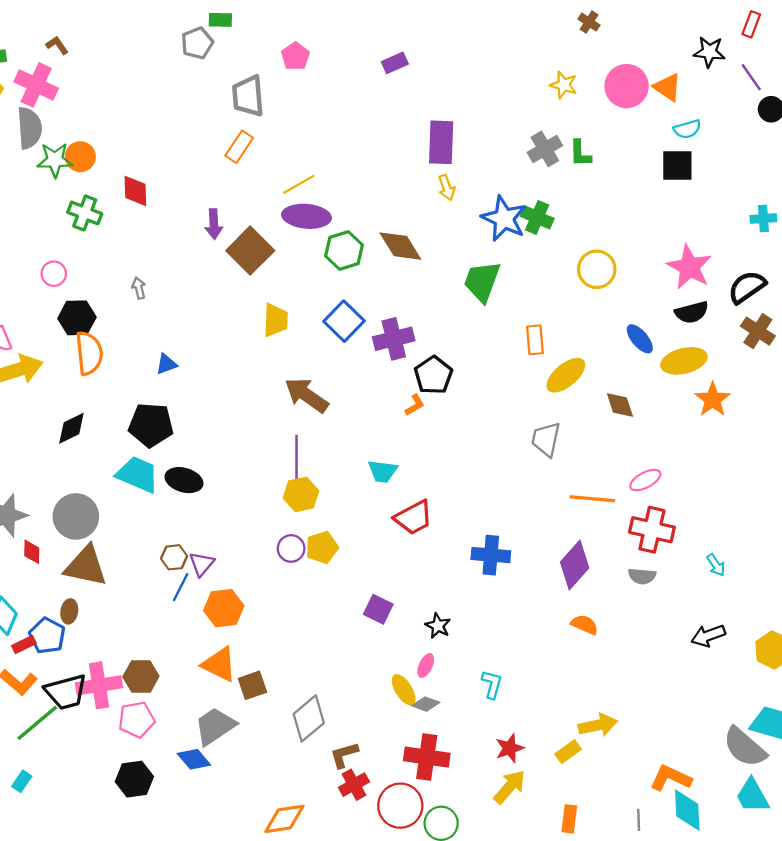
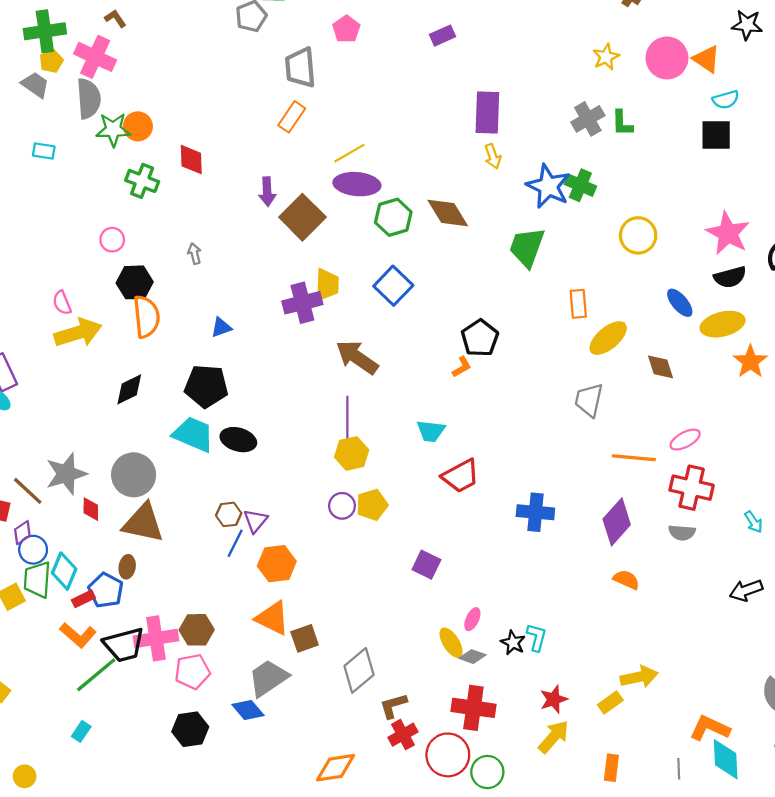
yellow star: (564, 85) -> (606, 57), turned 30
purple cross: (394, 339) -> (302, 303), moved
black star: (438, 626) -> (513, 643), moved

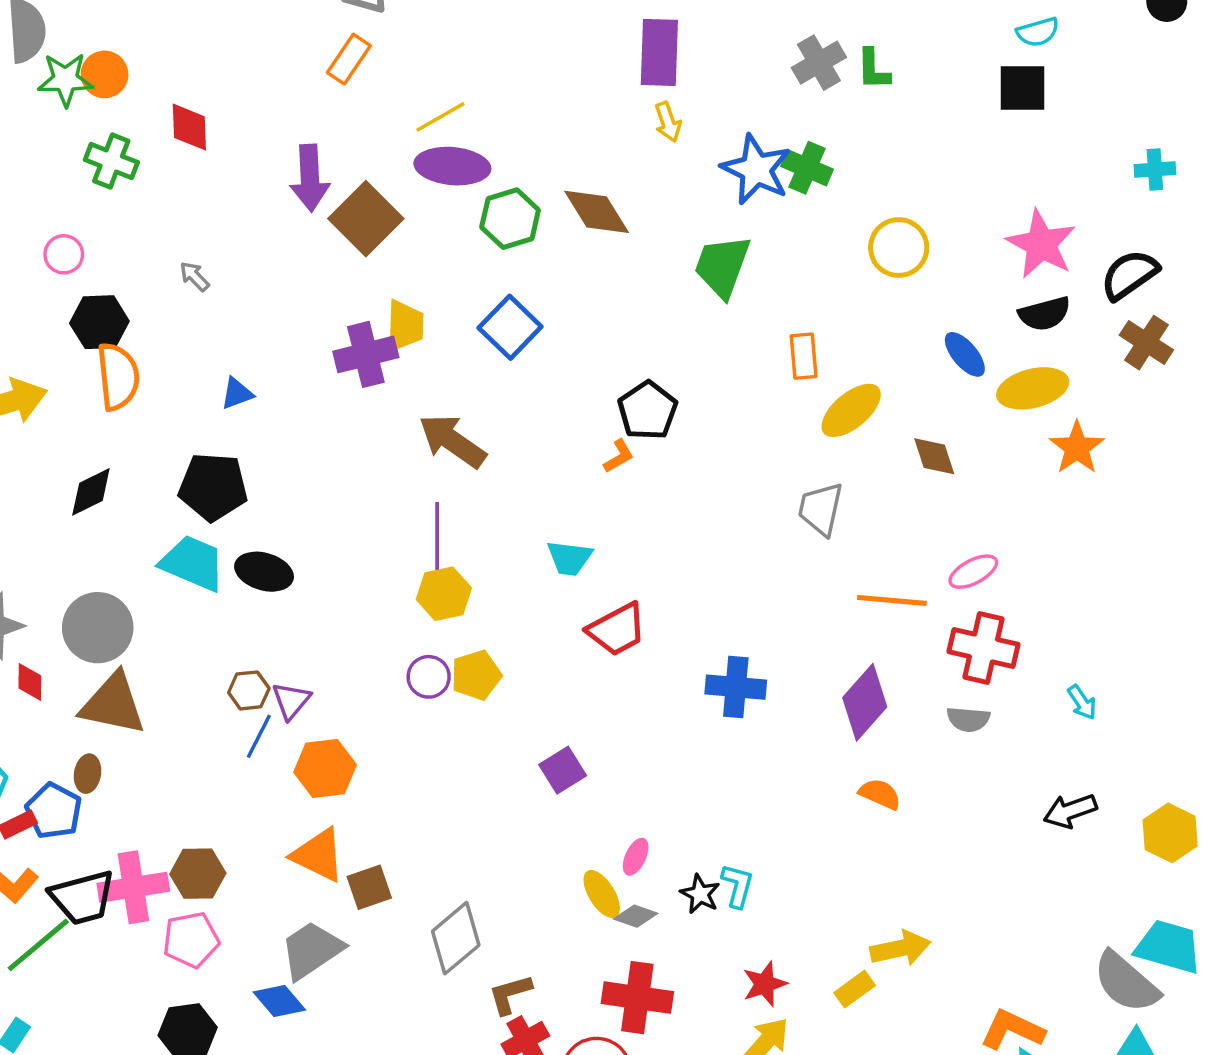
purple arrow: (267, 192) -> (310, 178), size x1.4
gray arrow: (194, 254) -> (194, 276), turned -30
purple square: (426, 565) -> (563, 770), turned 32

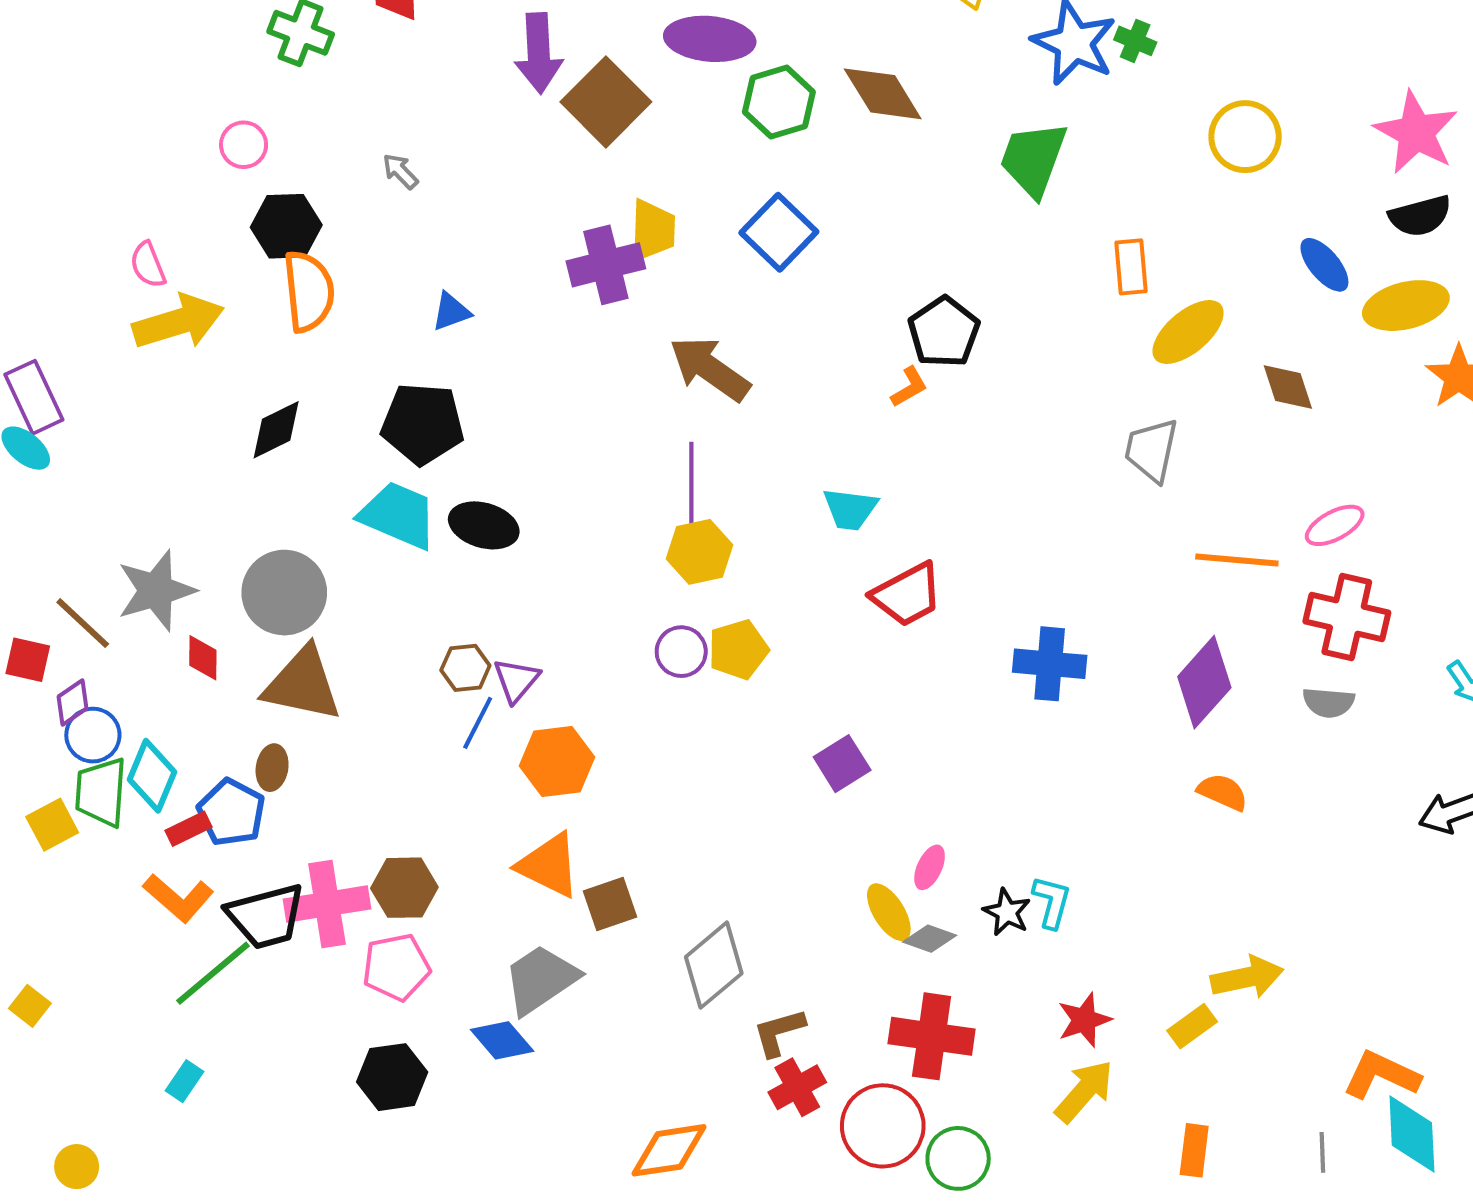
green cross: (807, 168) -> (1135, 41), size x0.7

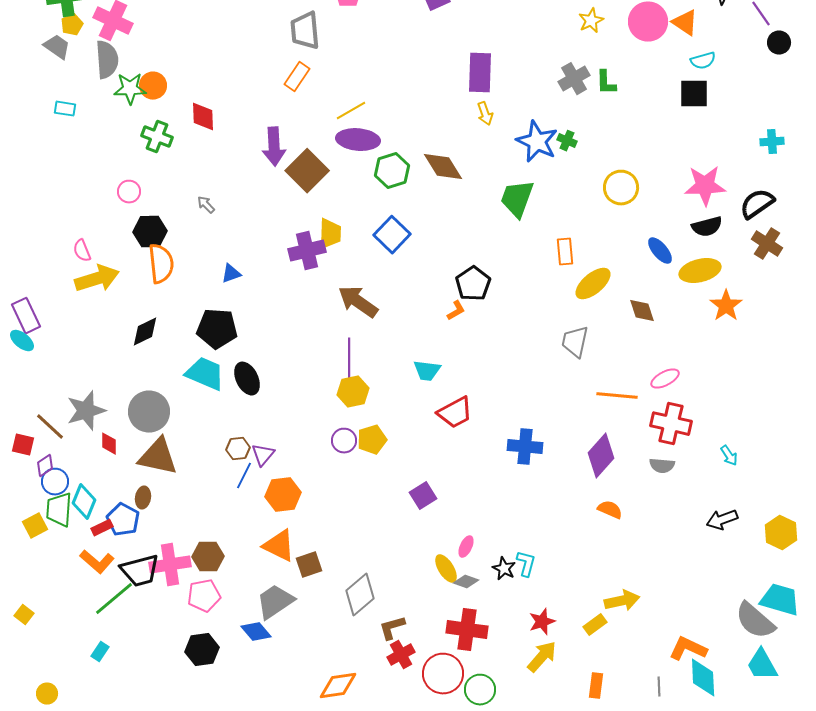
pink star: (1416, 133) -> (705, 186), turned -30
black ellipse: (484, 525) -> (247, 379), turned 48

